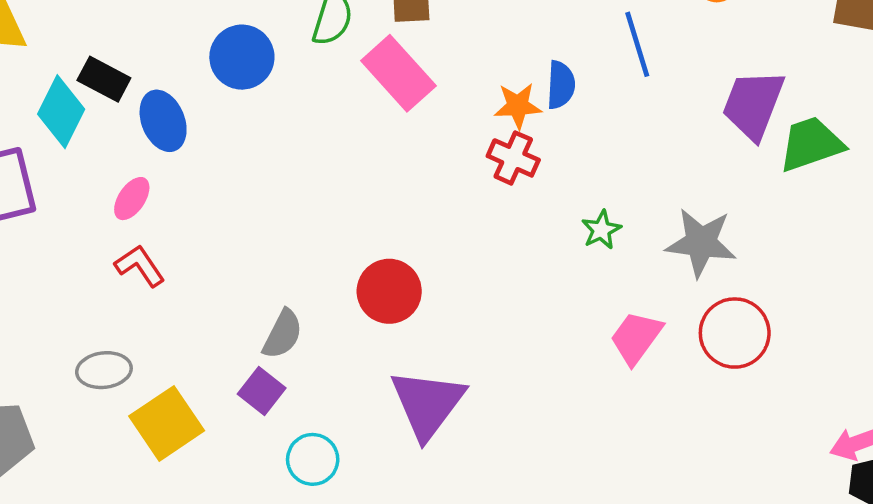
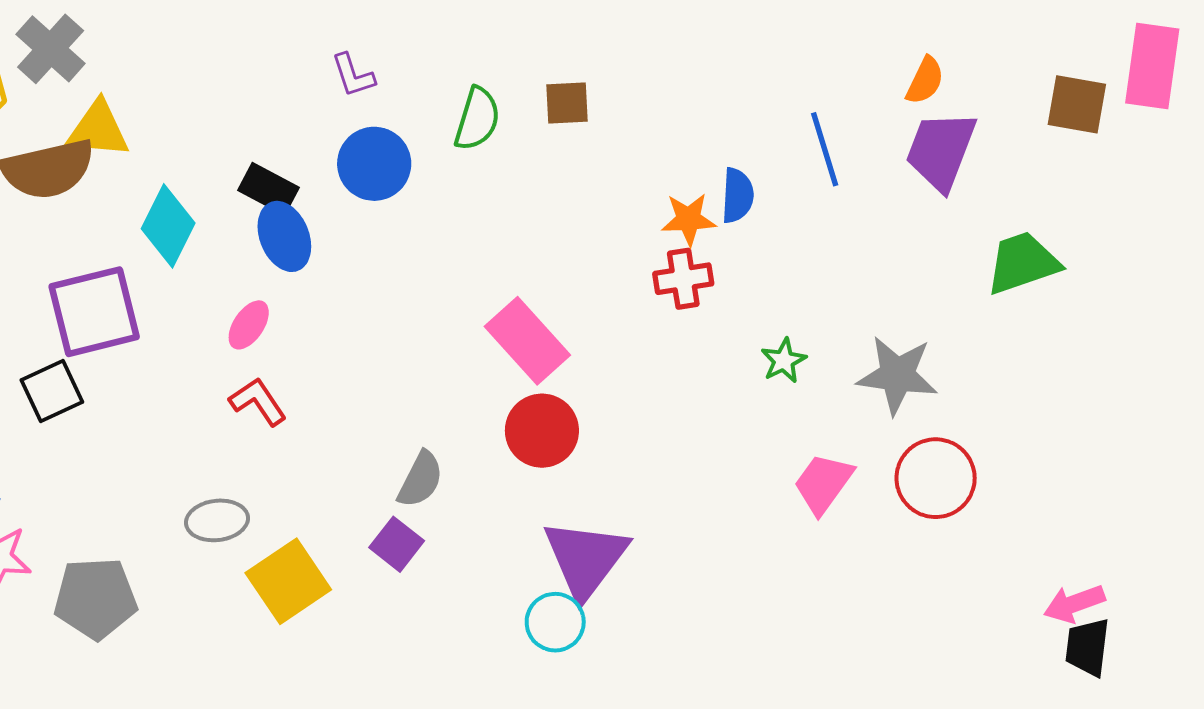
pink rectangle: (398, 73) -> (527, 341), moved
black rectangle: (104, 79) -> (269, 189), moved
purple trapezoid: (753, 105) -> (941, 151), moved
red cross: (513, 158) -> (683, 279), turned -33
cyan circle: (313, 459) -> (555, 622), moved

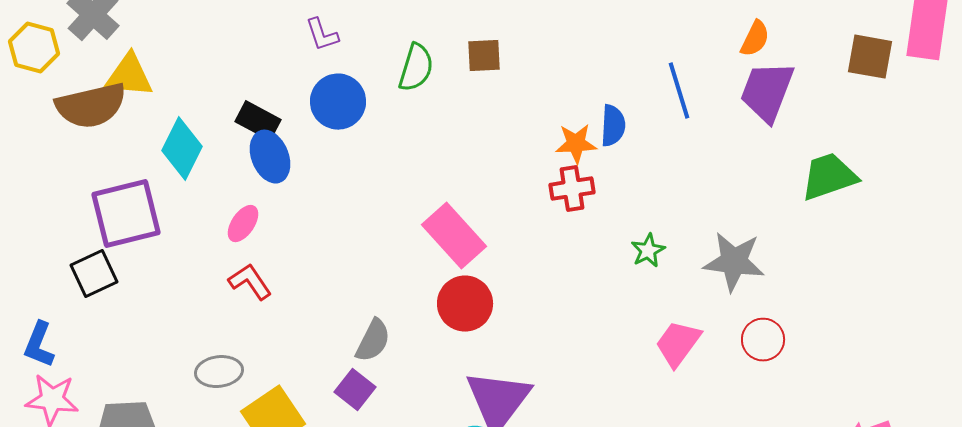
red circle: (936, 478) -> (763, 340), size x0.7

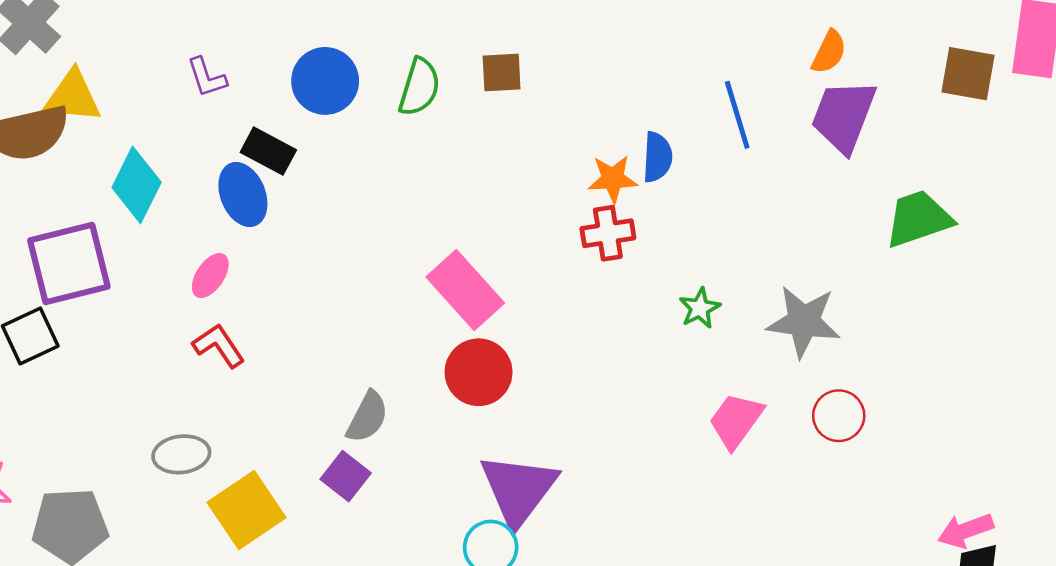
purple L-shape: (322, 35) -> (207, 77), moved
blue circle: (338, 102) -> (325, 81), moved
black rectangle: (258, 121) -> (268, 151), moved

